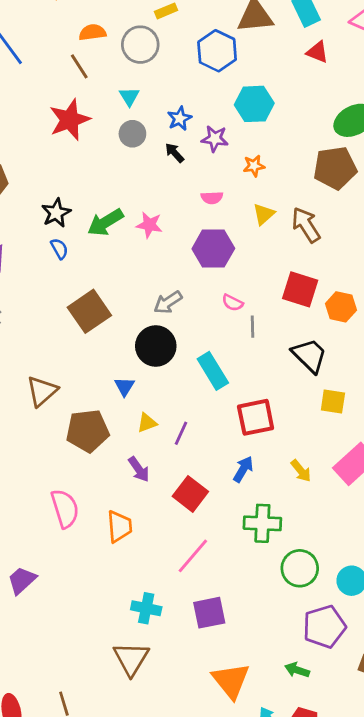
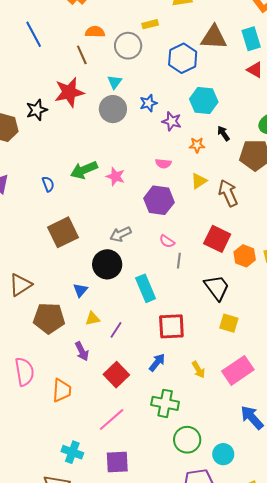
gray circle: (132, 134) -> (113, 109), size x1.4
black arrow: (175, 153) -> (223, 133), moved
black star: (56, 213) -> (37, 110), moved

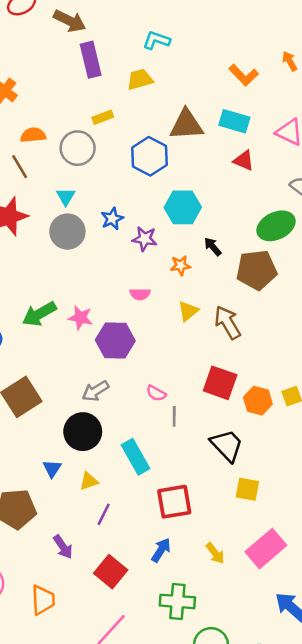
cyan rectangle: (251, 39) -> (234, 121), turned -50
purple hexagon: (159, 200) -> (115, 340), moved
yellow triangle: (93, 319) -> (89, 481), moved

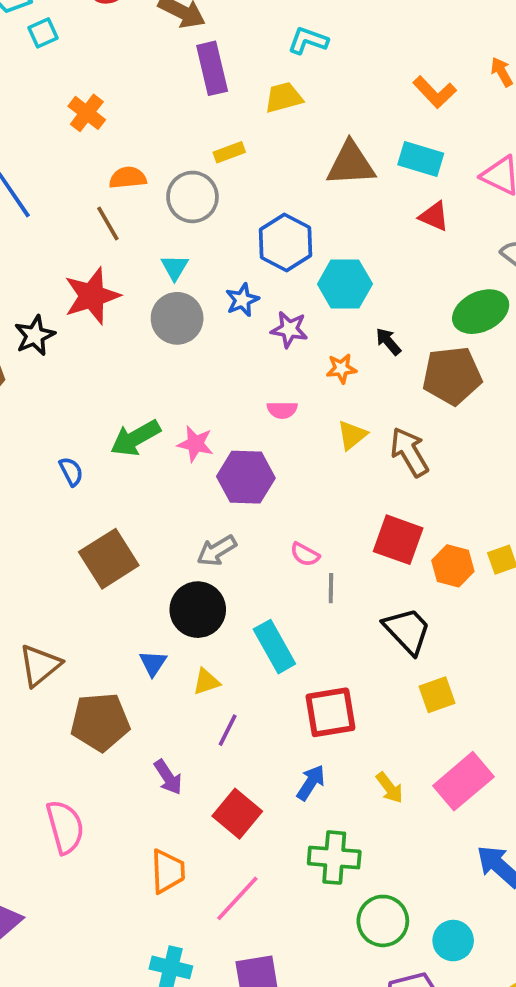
blue hexagon: (150, 156) -> (286, 243), moved
yellow square: (247, 489) -> (437, 695), turned -30
orange trapezoid: (43, 600) -> (168, 871), moved

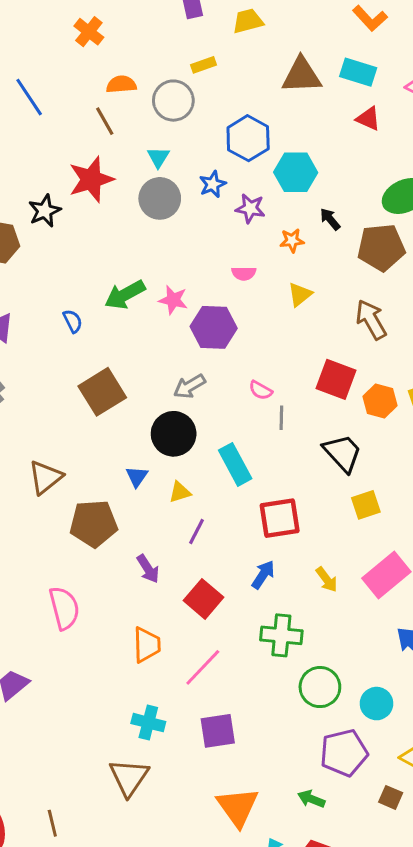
brown arrow: (409, 452) -> (371, 320), moved

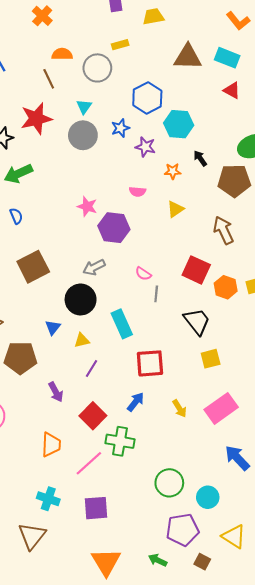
green arrow: (125, 295) -> (18, 174), moved
green cross: (281, 635) -> (120, 441), moved
brown square: (391, 797) -> (202, 562), moved

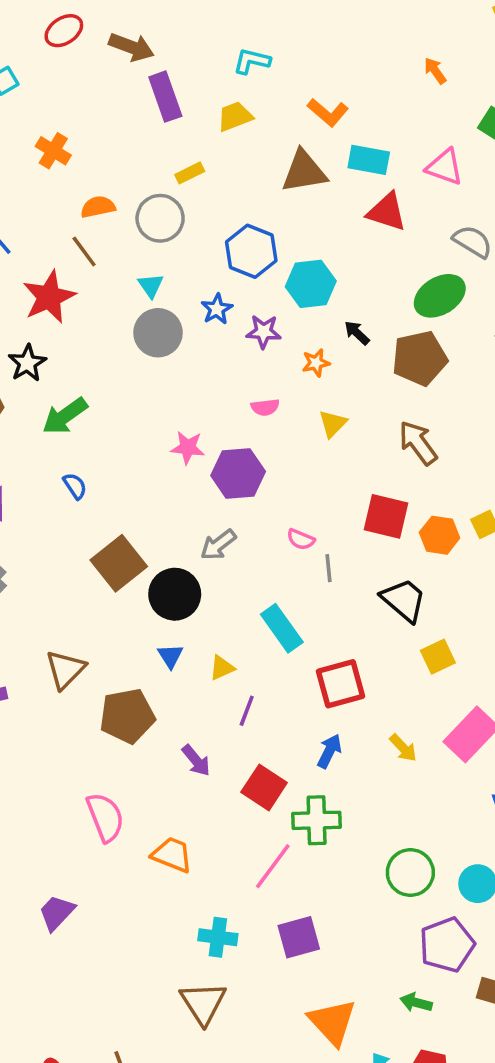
orange L-shape: (238, 21) -> (328, 112), moved
red triangle: (232, 90) -> (387, 212), size x1.4
red star: (36, 119) -> (49, 297), moved
black circle: (81, 299) -> (175, 594), moved
orange trapezoid: (51, 445) -> (172, 855), moved, turned -60

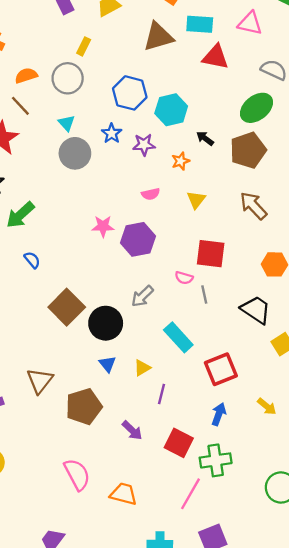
yellow rectangle: (190, 173) -> (84, 46), turned -30
red square: (386, 516) -> (211, 254), moved
gray arrow: (218, 545) -> (142, 296), moved

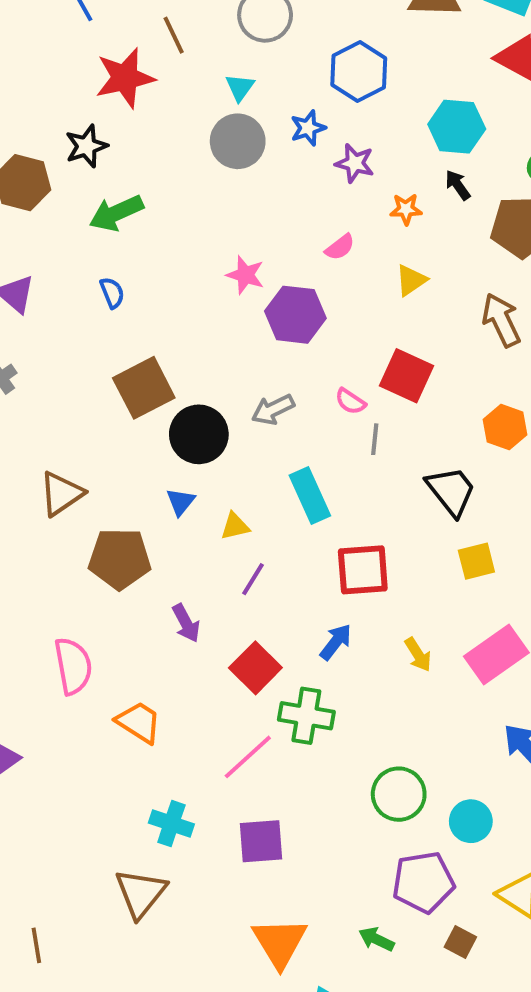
cyan hexagon: (171, 110) -> (457, 127), moved
pink semicircle: (151, 194) -> (340, 247), turned -42

